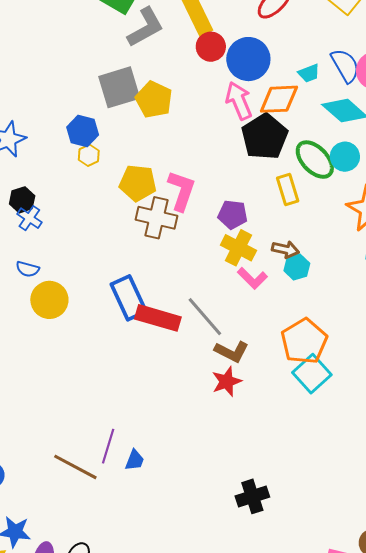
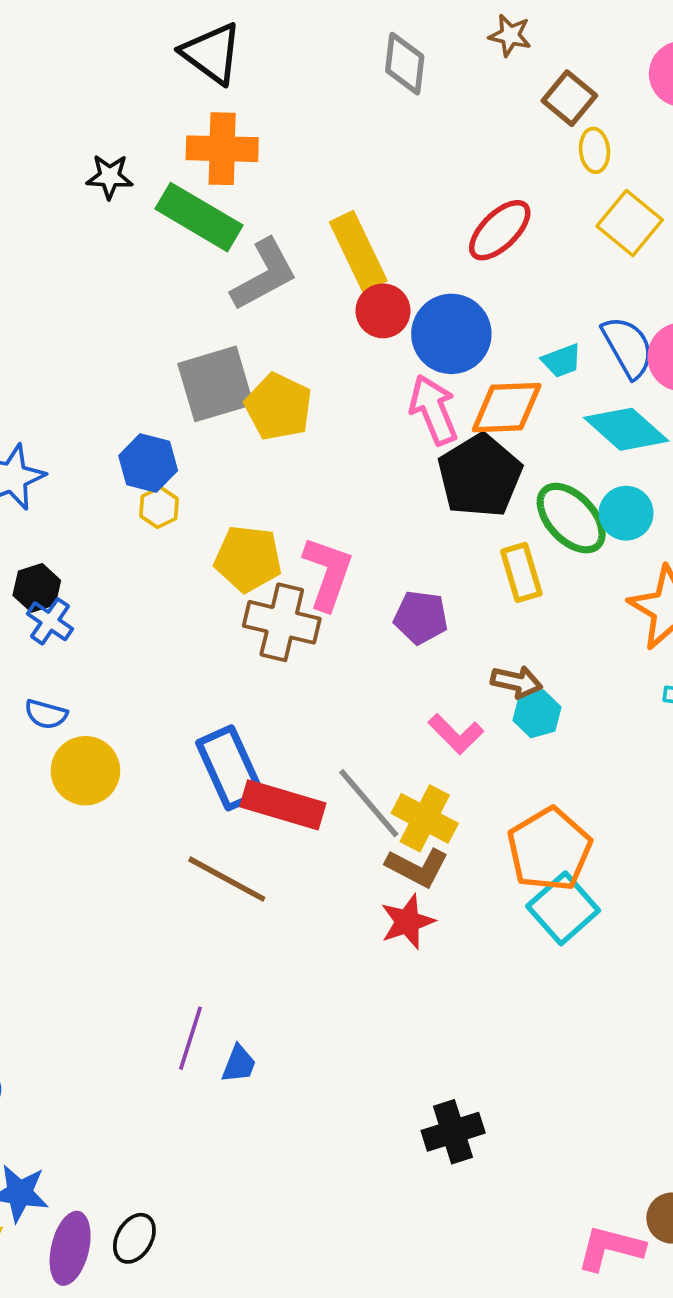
yellow cross: (238, 248) -> (425, 818), moved
brown line: (75, 467) -> (227, 879), moved

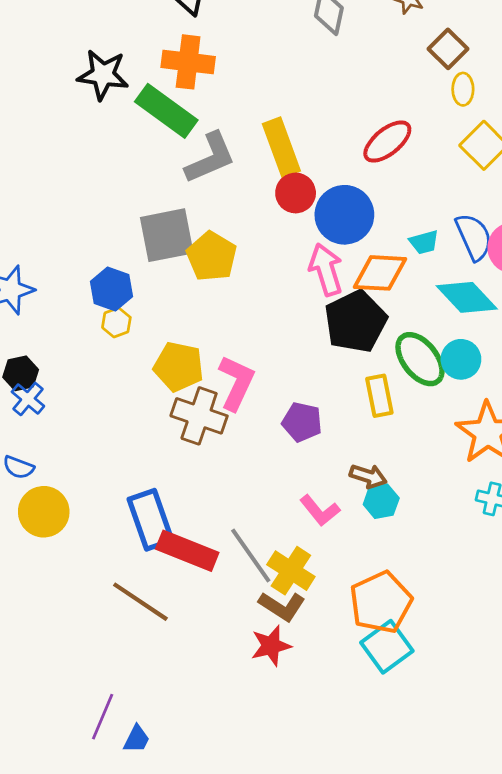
black star: (110, 177) -> (103, 75), size x1.5

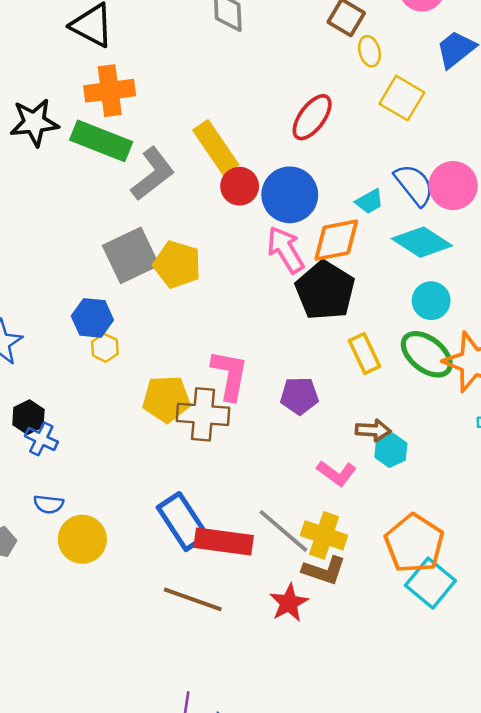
green ellipse: (420, 359) -> (427, 354), moved
yellow pentagon: (179, 367) -> (166, 399), moved
red star: (271, 646) -> (289, 603), moved

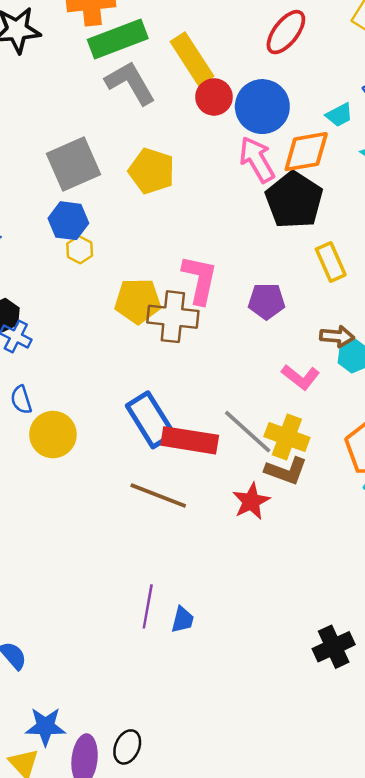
green rectangle: (101, 141) -> (118, 39), moved, turned -44
gray L-shape: (153, 174) -> (130, 83), turned -84
gray square: (131, 255) -> (73, 164), moved
blue semicircle: (49, 504) -> (21, 400), turned 64

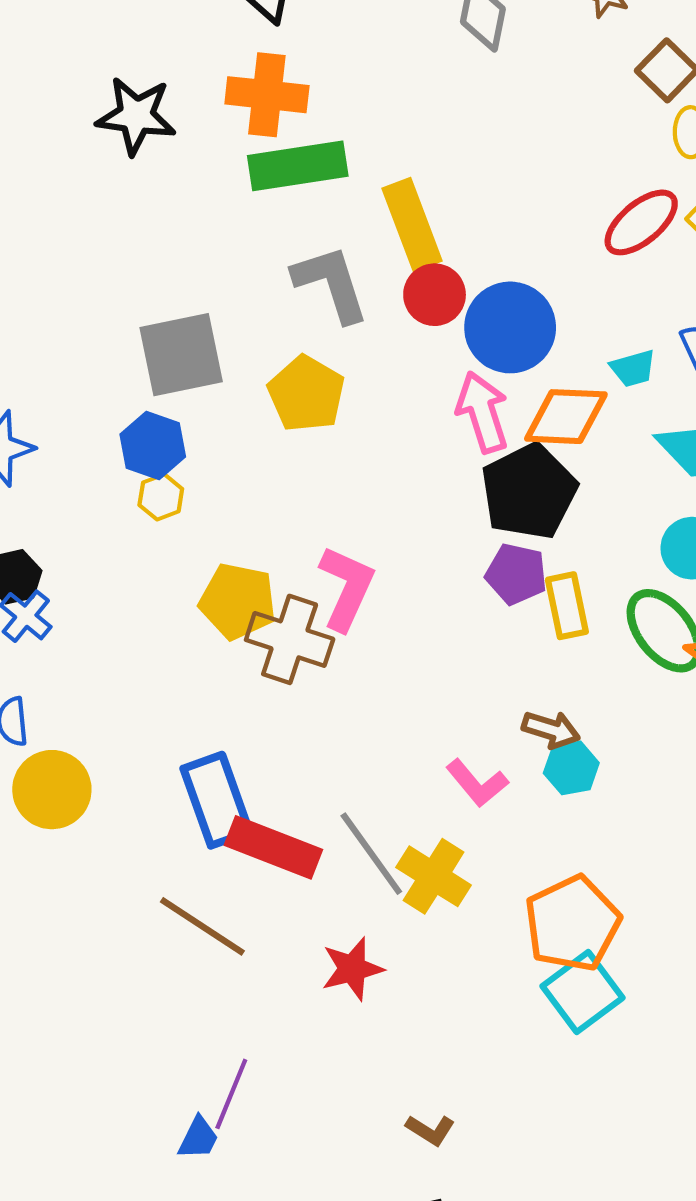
red ellipse: (286, 32) -> (641, 222), moved
gray L-shape: (130, 83) -> (331, 284), moved
purple pentagon: (267, 301) -> (516, 574), moved
brown L-shape: (286, 471) -> (430, 1130), moved, size x0.7
purple line: (148, 606) -> (231, 1094), moved

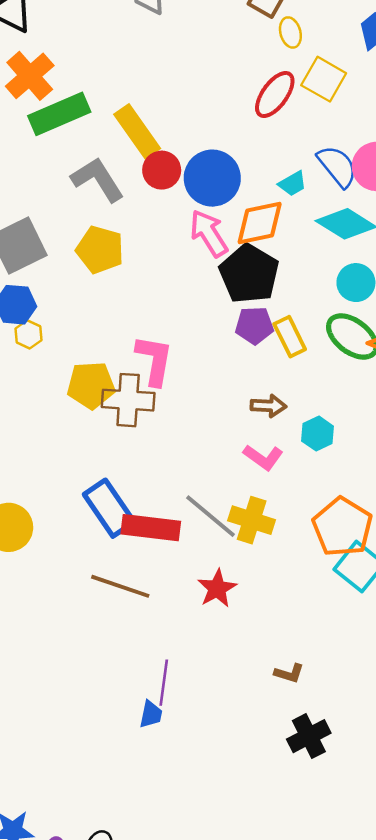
orange cross: (267, 95) -> (30, 76), turned -33
brown arrow: (551, 730) -> (268, 406), moved

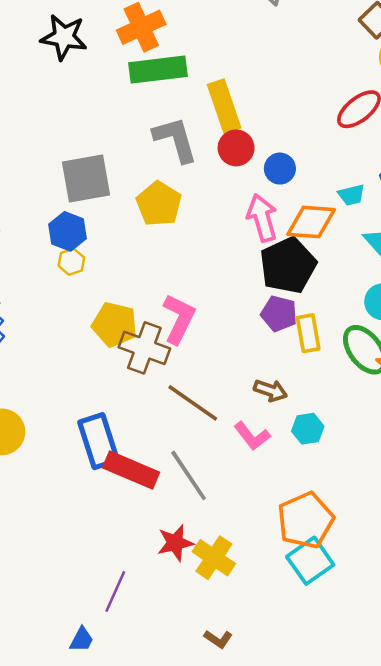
blue circle: (212, 178) -> (280, 169), size x0.6
yellow cross: (252, 520) -> (214, 558), moved
brown line: (120, 586) -> (193, 403), moved
purple line: (164, 683) -> (115, 592), moved

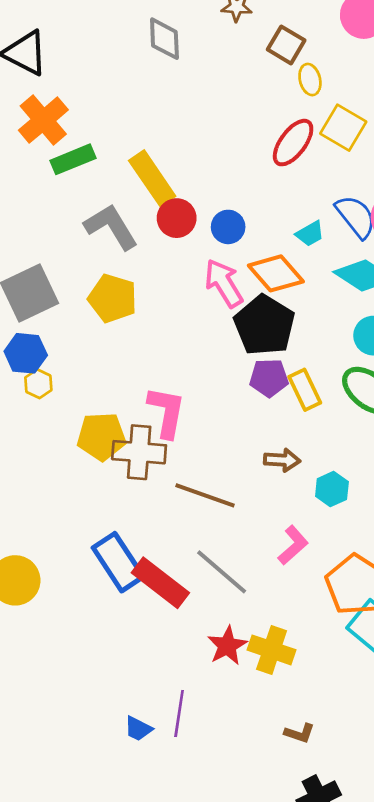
green rectangle: (158, 70) -> (73, 159), size x0.7
orange diamond: (311, 222) -> (276, 273), turned 60
pink L-shape: (252, 436) -> (293, 545), moved, turned -78
red rectangle: (131, 470) -> (160, 583), turned 30
blue trapezoid: (82, 640) -> (138, 729), moved, turned 104

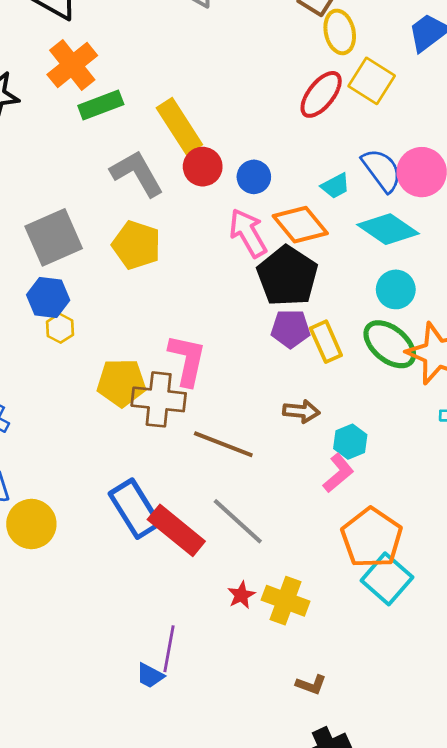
yellow ellipse: (310, 80) -> (340, 32), size x1.4
pink L-shape: (293, 545) -> (338, 473), moved
red star: (227, 646) -> (241, 595), size x0.7
purple line: (179, 714) -> (169, 649), moved

